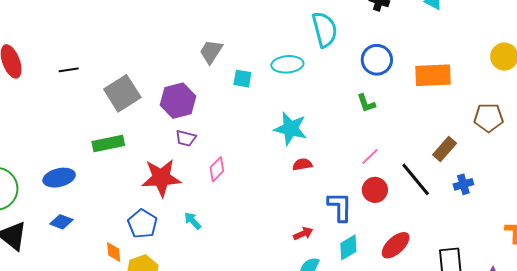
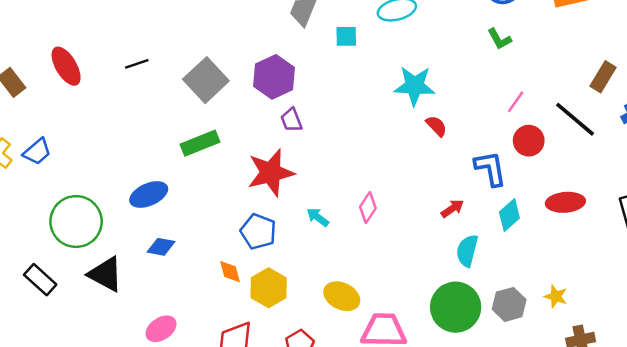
purple trapezoid: (186, 138) -> (291, 120), turned 65
red semicircle: (302, 164) -> (436, 126), turned 66
pink diamond: (217, 169) -> (368, 208), moved
red ellipse: (396, 245) -> (565, 202), turned 48

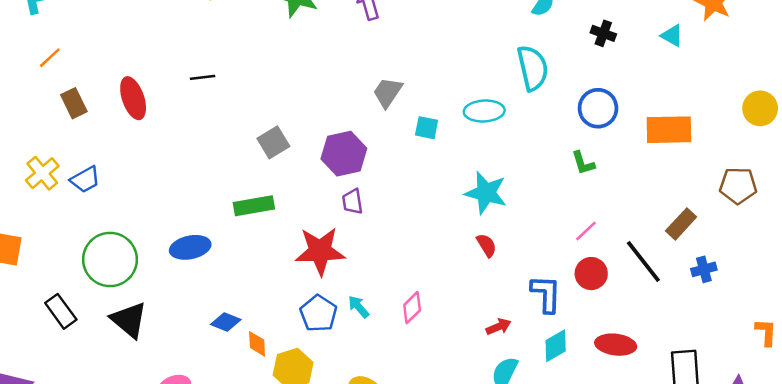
black line: (137, 64) -> (203, 77), moved
gray square: (206, 80) -> (273, 142), size x0.7
red semicircle: (436, 126) -> (486, 245), moved
blue pentagon: (258, 232) -> (318, 313), moved
blue diamond: (161, 247) -> (226, 322), moved

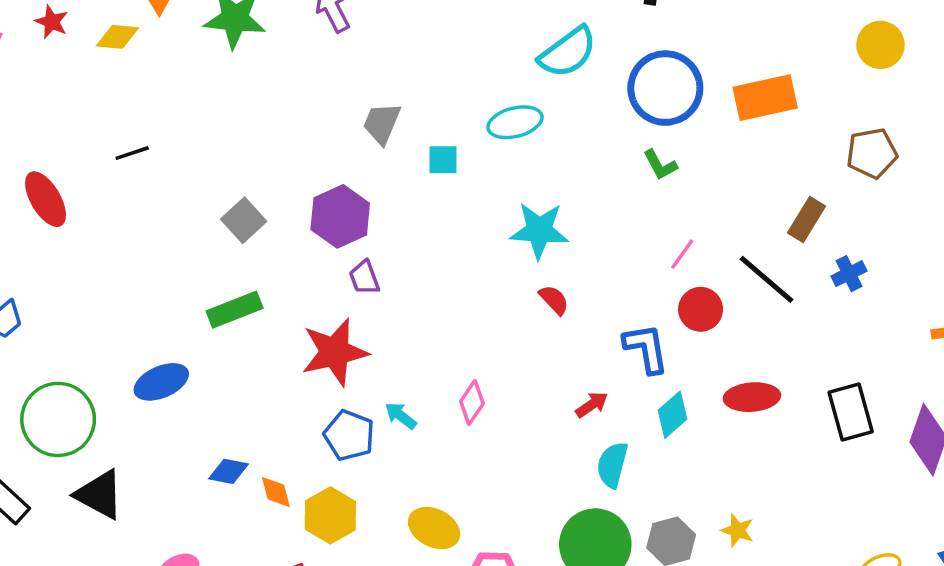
cyan semicircle: (533, 68) -> (568, 52), turned 78
blue circle: (598, 108) -> (665, 88), size x1.4

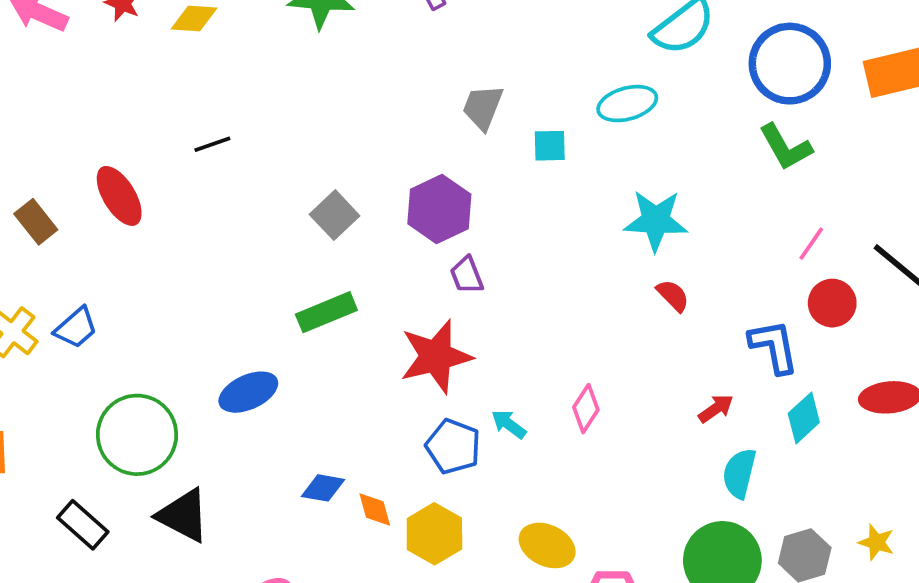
green L-shape: (660, 165) -> (786, 147), size x1.4

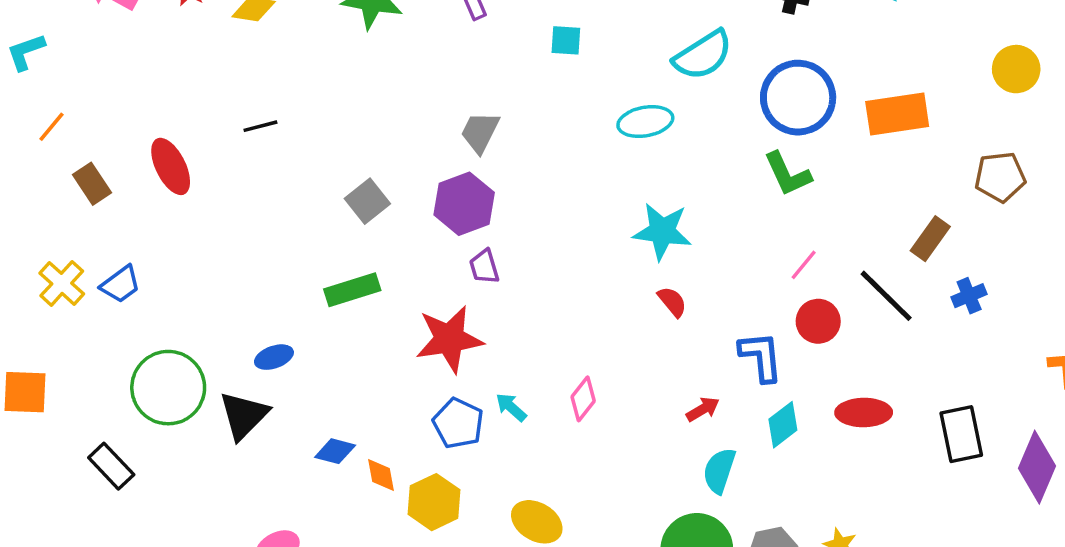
gray trapezoid: (483, 107) -> (480, 132), moved
cyan square: (550, 146) -> (566, 40), moved
blue ellipse: (248, 392) -> (274, 357), size x0.7
black triangle: (183, 515) -> (244, 415), moved, turned 42

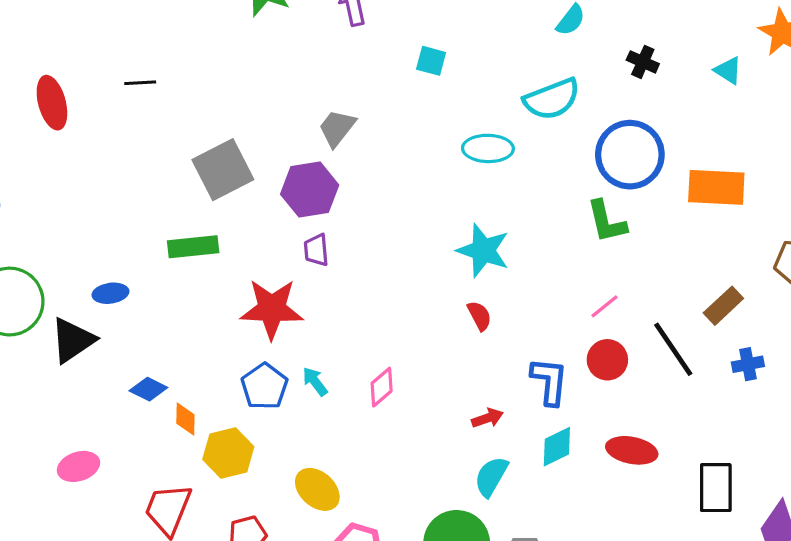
gray square: (367, 201) -> (223, 170), size x1.5

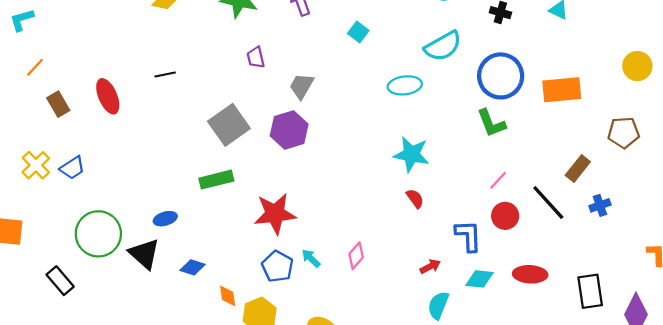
cyan square: (431, 61) -> (358, 32), turned 30
purple trapezoid: (316, 250) -> (256, 57), moved
black triangle: (73, 340) -> (144, 254), turned -36
blue diamond: (148, 389) -> (193, 267), moved
cyan diamond: (557, 447) -> (480, 279), turned 40

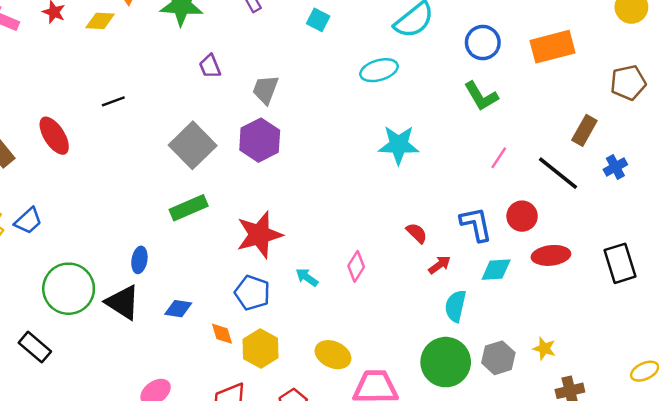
blue circle: (501, 76) -> (483, 43), size x0.7
red semicircle: (415, 198) -> (417, 233), moved
red circle: (505, 216) -> (522, 216), moved
blue ellipse: (165, 219) -> (139, 260), turned -55
blue pentagon: (277, 266) -> (252, 293), moved

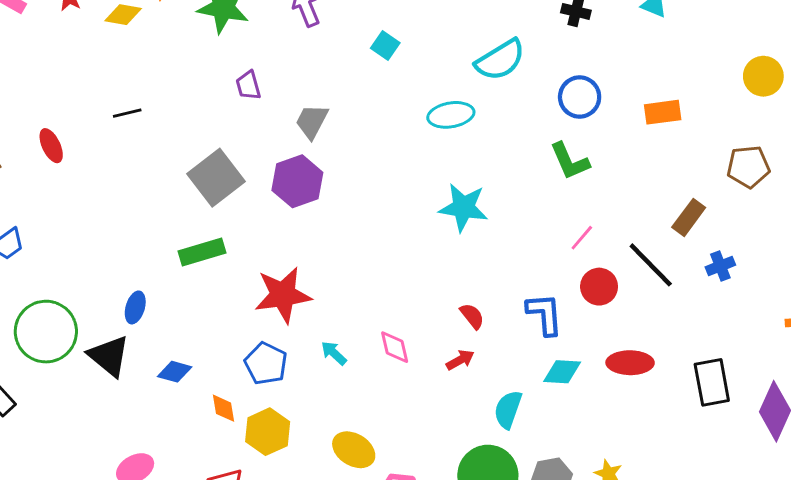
orange rectangle: (552, 47) -> (663, 112), size x0.7
red ellipse: (54, 136) -> (51, 146), size x0.7
red circle: (522, 216) -> (599, 287), moved
red arrow: (440, 265) -> (460, 360), moved
pink diamond: (356, 266) -> (395, 347), turned -52

